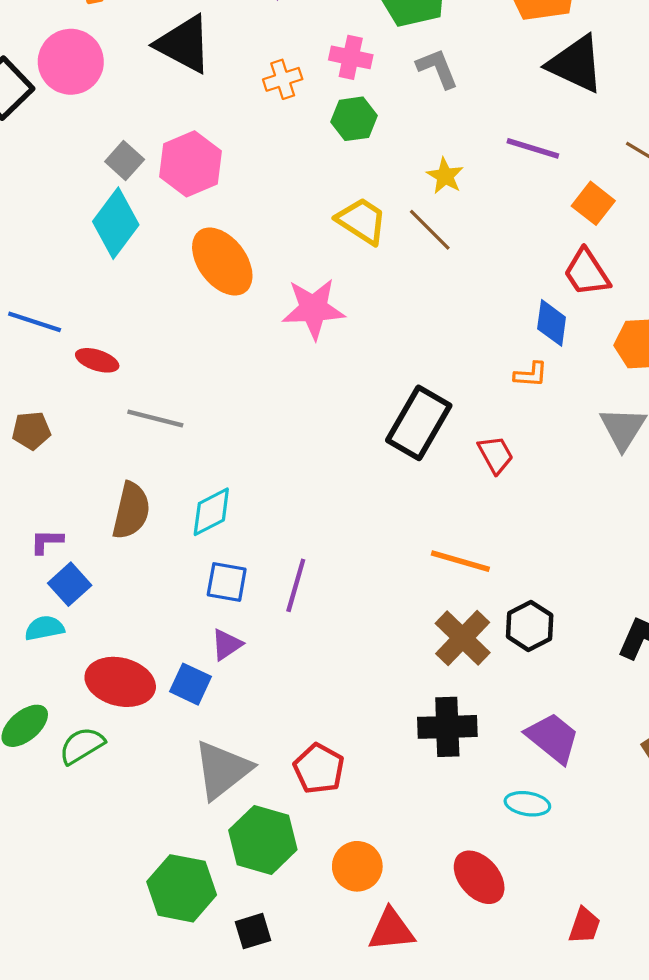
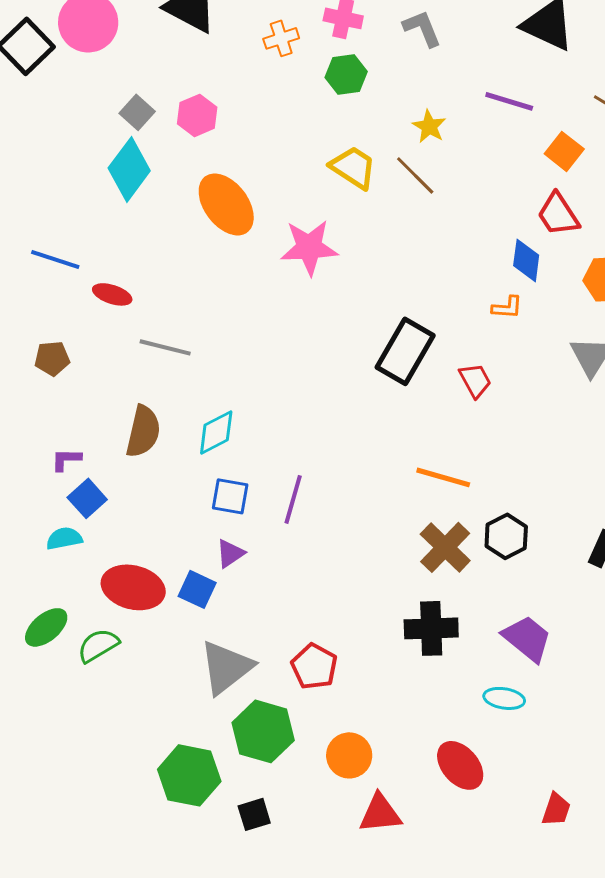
pink hexagon: (190, 164) -> (197, 115), size x0.7

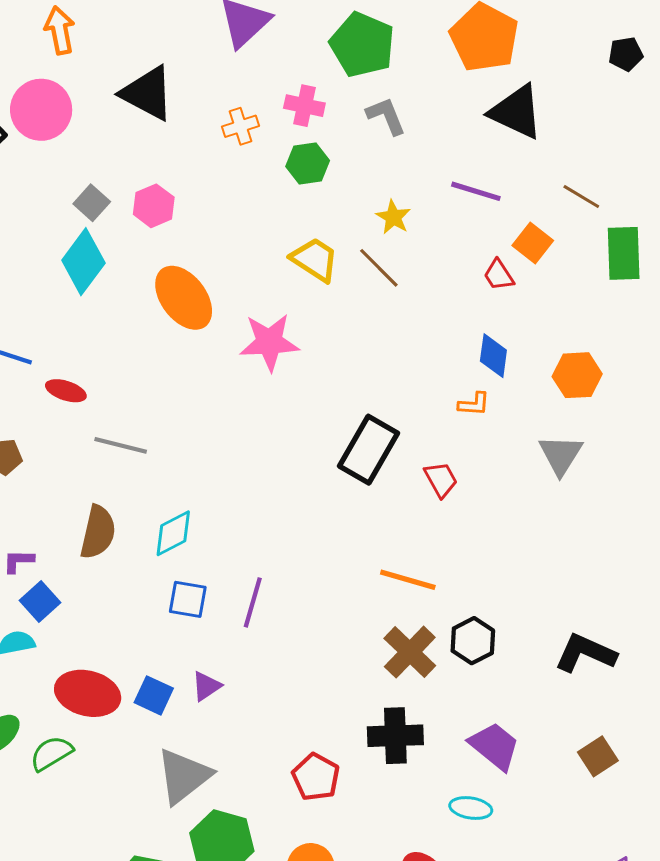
red trapezoid: (558, 214) -> (499, 275), moved, size x0.7
purple triangle: (230, 553) -> (206, 686), moved
red pentagon: (314, 666) -> (316, 777), moved

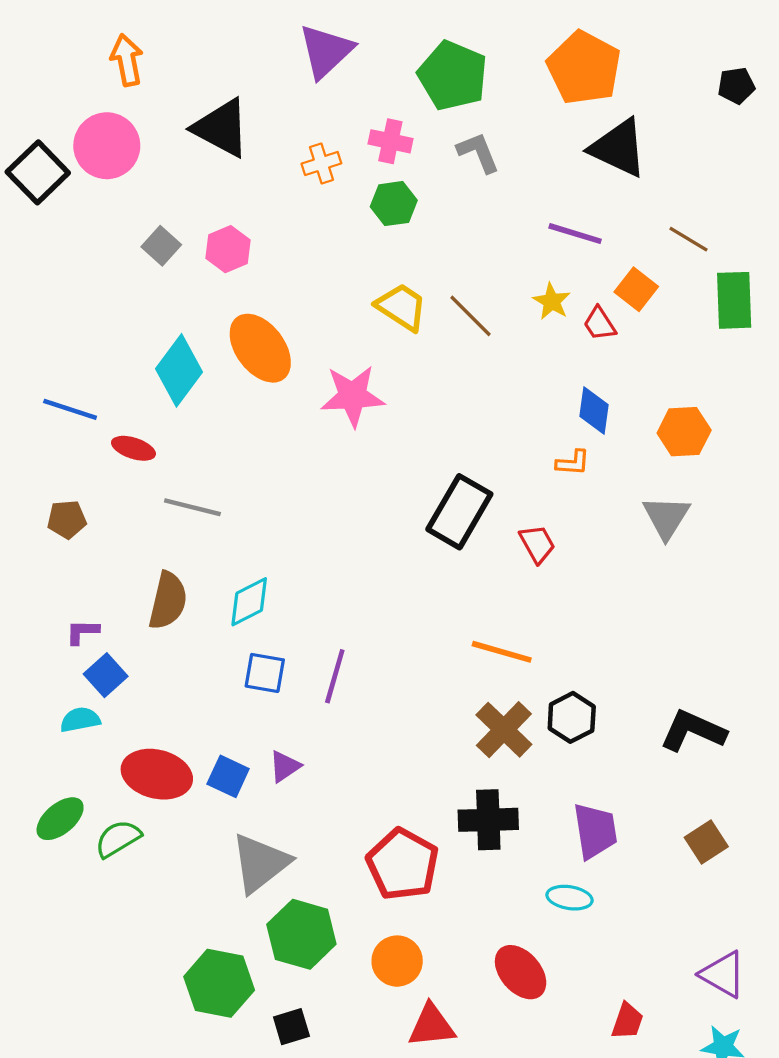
yellow star: (393, 217) -> (552, 301), moved
cyan diamond: (83, 262) -> (179, 370), moved
purple trapezoid: (495, 746) -> (595, 831), turned 42
red pentagon: (316, 777) -> (403, 864), size x1.4

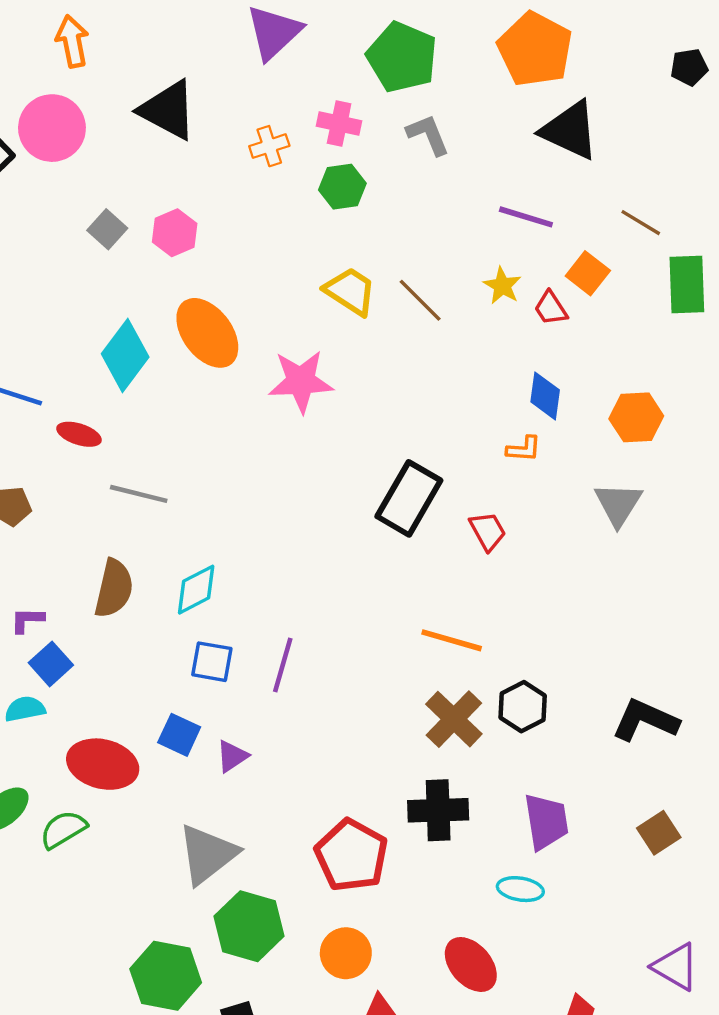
blue square: (228, 776) -> (179, 735), moved

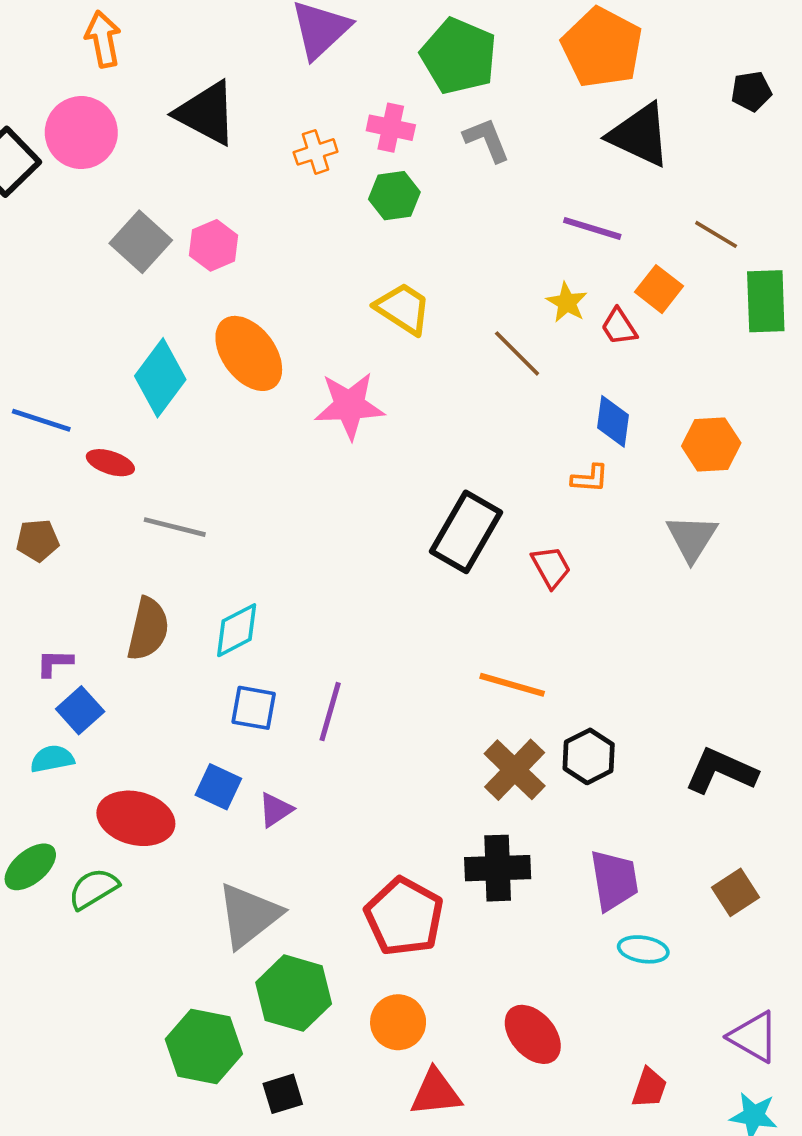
black pentagon: (689, 67) -> (751, 91), moved
gray square: (107, 229) -> (141, 242), size x1.4
brown line: (420, 300) -> (517, 353), moved
cyan ellipse: (520, 889) -> (643, 949), moved

